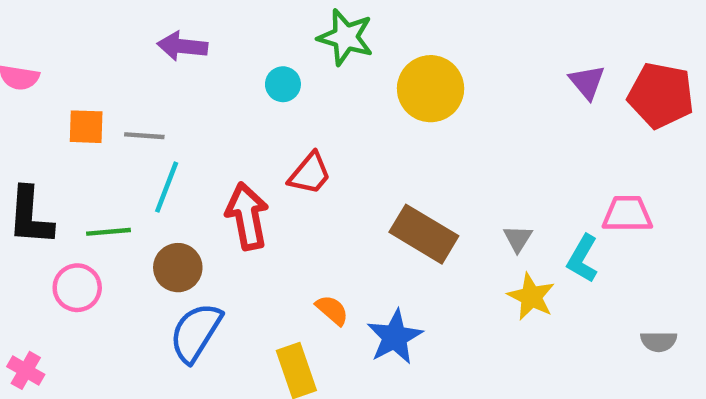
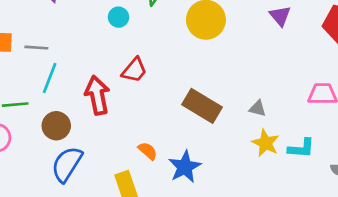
purple triangle: (587, 82) -> (280, 16), moved
gray triangle: (518, 239) -> (258, 109), turned -48
cyan L-shape: (583, 259) -> (301, 148), moved, turned -116

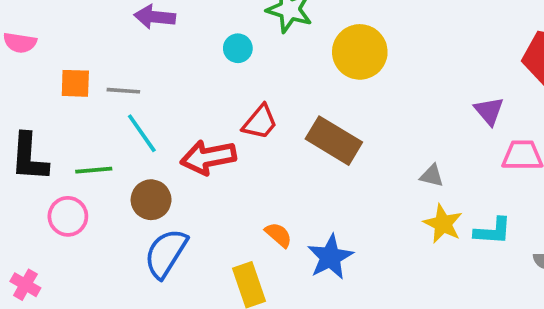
purple triangle: (280, 16) -> (489, 111), moved
cyan line: (50, 78) -> (142, 133), turned -56
red arrow: (97, 95) -> (208, 157), turned -90
brown rectangle: (202, 106) -> (334, 141), moved

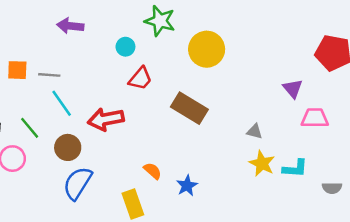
red trapezoid: (260, 122) -> (140, 79), moved
green line: (94, 170) -> (30, 128), turned 55
blue star: (330, 257) -> (187, 186), size x0.7

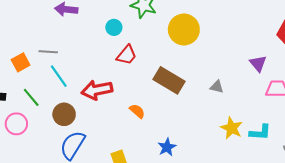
orange square: (17, 70) -> (21, 62), moved, turned -30
gray triangle: (255, 131) -> (217, 87), moved
orange semicircle: (153, 171) -> (137, 111), moved

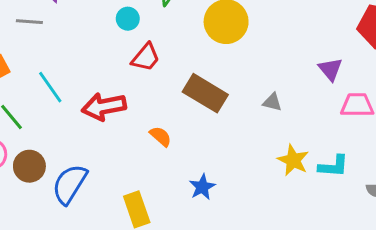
gray line: (48, 52) -> (29, 22), moved
brown circle: (64, 114) -> (29, 166), moved

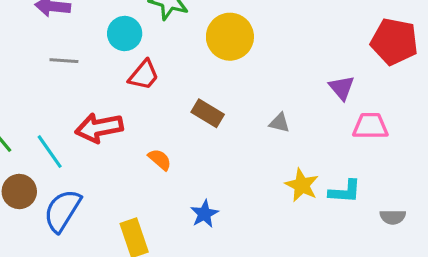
cyan circle: (128, 19) -> (125, 33), size x1.4
gray line: (29, 22) -> (64, 61), moved
cyan line: (50, 87) -> (50, 152), moved
brown rectangle: (205, 93) -> (208, 113), size x0.7

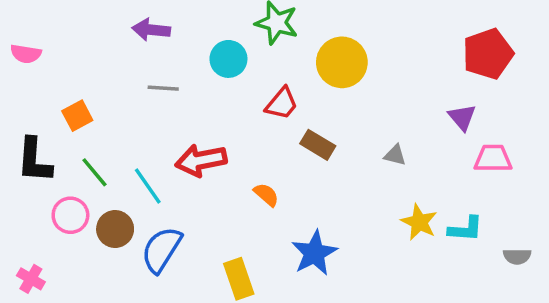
red pentagon: (394, 41) -> (488, 54), moved, turned -30
red trapezoid: (144, 75) -> (282, 104), moved
blue star: (204, 214) -> (314, 253), size x1.5

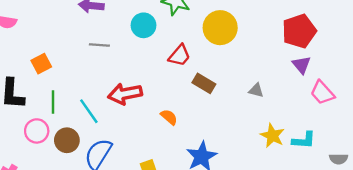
red pentagon: (488, 54) -> (299, 31), moved
pink trapezoid: (493, 159) -> (322, 93), turned -132
green line: (94, 172) -> (53, 102), turned 40

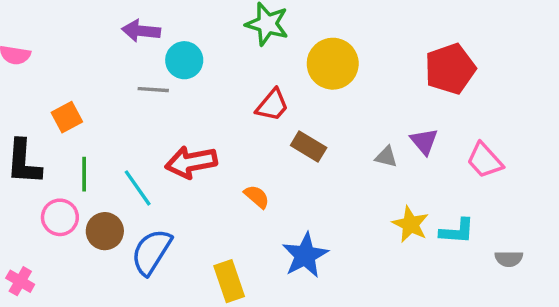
cyan circle: (144, 25) -> (184, 60), moved
purple triangle: (301, 65) -> (424, 141), moved

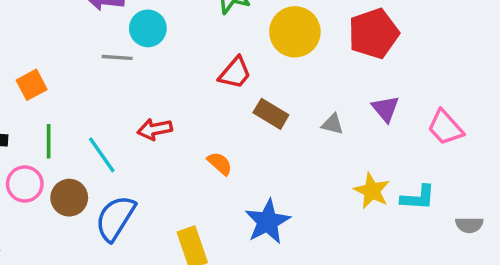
red pentagon: (450, 69) -> (374, 34), moved
gray triangle: (386, 157) -> (333, 124), moved
red arrow: (191, 162) -> (155, 129), size x0.7

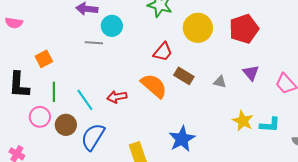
red arrow: (155, 129) -> (117, 97), moved
orange semicircle: (220, 163) -> (154, 86), moved, size x1.8

